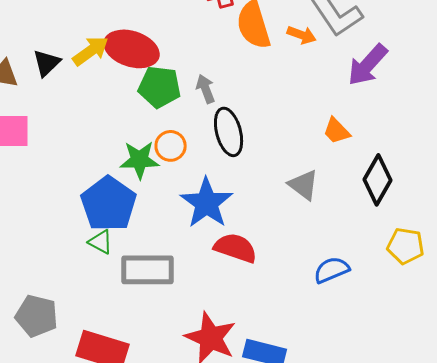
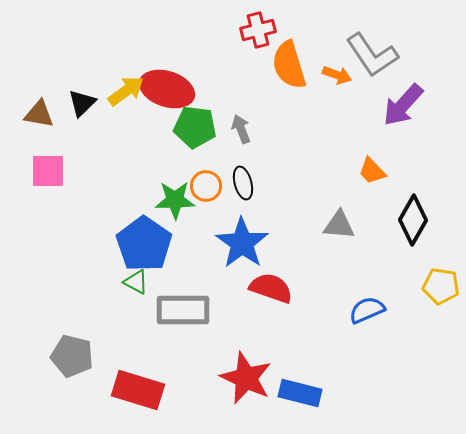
black ellipse: (229, 132) -> (243, 183), moved, size x0.7
gray triangle: (304, 185) -> (339, 225), turned -32

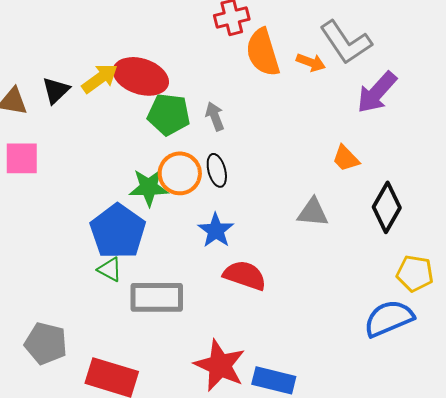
orange circle: (206, 186) -> (180, 173), size x1.4
blue star: (242, 243) -> (216, 230), size x0.7
blue semicircle: (367, 310) -> (389, 318), moved, size x1.4

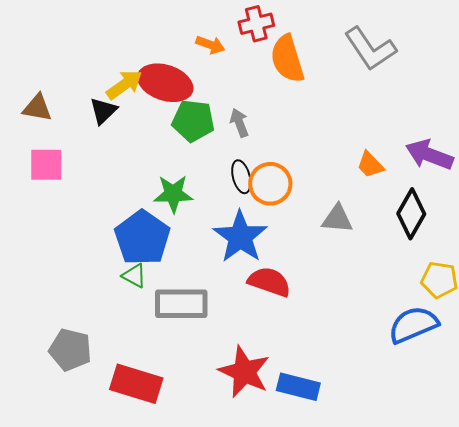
orange arrow: (311, 62) -> (210, 45), moved
black triangle: (56, 90) -> (103, 111), moved
purple arrow: (377, 92) -> (429, 155), moved, turned 69
orange circle: (180, 173) -> (270, 184), moved
blue star: (216, 230) -> (240, 237), size x1.5

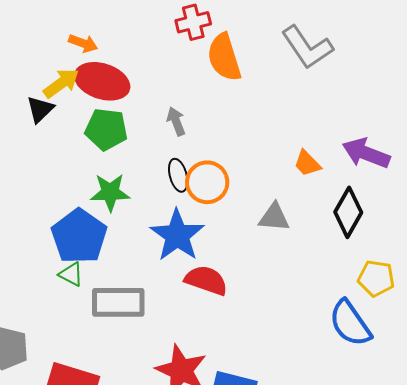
orange arrow: (210, 45) -> (83, 43), moved
green pentagon: (193, 121) -> (106, 129), moved
blue semicircle: (413, 325) -> (350, 323), turned -102

